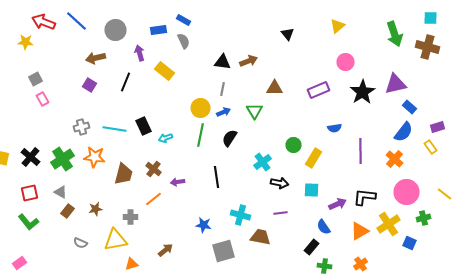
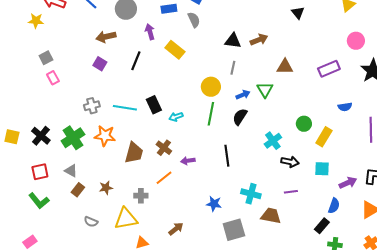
blue arrow: (224, 112) -> (243, 95), moved
blue semicircle: (324, 227) -> (334, 206), turned -126

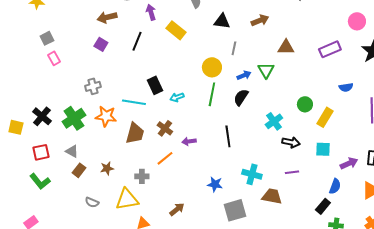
black triangle: (233, 41) -> (222, 21), moved
cyan line: (125, 108) -> (134, 102), moved
yellow square: (12, 137) -> (16, 127), moved

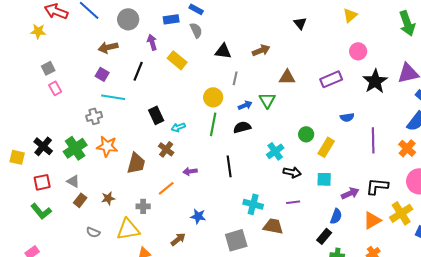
black semicircle: (241, 97) -> (242, 127), turned 42
cyan line: (134, 102) -> (113, 97), moved
brown cross: (165, 128) -> (166, 149), moved
blue star: (215, 184) -> (198, 216), moved

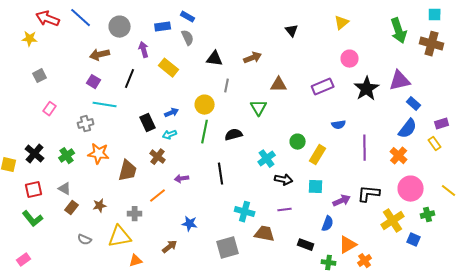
pink rectangle: (55, 88) -> (50, 109), moved, turned 64
blue arrow: (245, 105) -> (172, 113), moved
green cross: (75, 148) -> (67, 156), size x0.7
orange triangle: (372, 220) -> (348, 245), moved
black rectangle: (324, 236) -> (306, 245), moved, turned 70

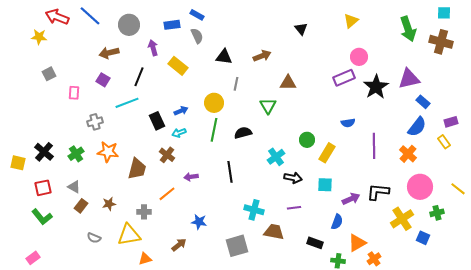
purple rectangle: (323, 87) -> (344, 78), moved
cyan line: (105, 105) -> (127, 103), moved, turned -30
pink rectangle: (50, 109) -> (74, 93), moved, turned -32

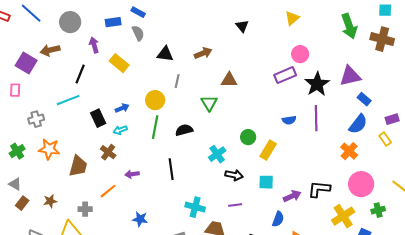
purple square: (103, 80) -> (26, 63), moved, size x1.5
purple line: (374, 146) -> (316, 118), moved

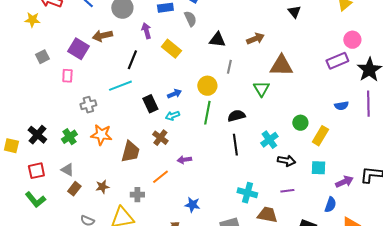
brown triangle: (229, 80) -> (281, 66), size x1.4
black line: (171, 169) -> (235, 145), moved

